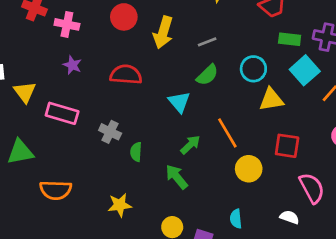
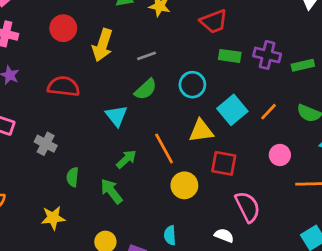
cyan square: (305, 70) -> (232, 110), moved
yellow triangle: (271, 100) -> (201, 131), moved
green semicircle: (136, 152) -> (73, 177), moved

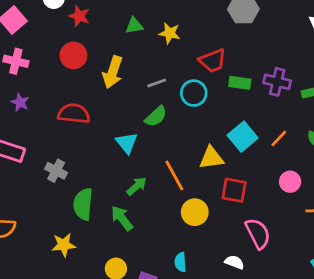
red trapezoid: (214, 21) -> (213, 61), moved
cyan circle: (192, 85) -> (194, 93), moved
green semicircle: (73, 177) -> (83, 204), size x1.6

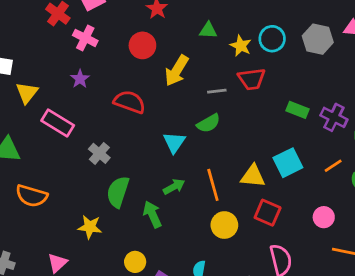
red trapezoid: (213, 61) -> (252, 79), moved
cyan circle: (194, 93) -> (272, 39), moved
orange line: (279, 139) -> (333, 166), moved

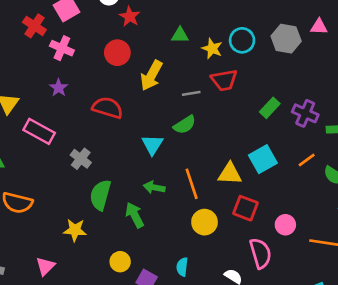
green rectangle: (298, 110) -> (270, 108), turned -66
green arrow: (174, 187) -> (154, 187), turned -138
pink circle: (324, 217) -> (285, 225), moved

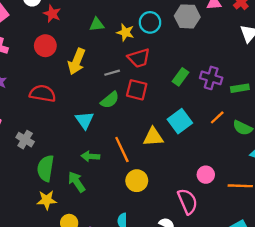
red square: (246, 208) -> (137, 90), moved
yellow star: (75, 230) -> (47, 200), moved

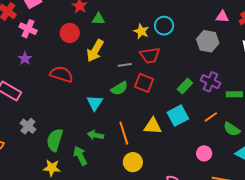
gray hexagon: (187, 16) -> (208, 41), moved
green triangle: (97, 24) -> (98, 19), moved
green rectangle: (180, 77) -> (185, 86), moved
gray cross: (25, 140) -> (28, 126), moved
pink circle: (206, 175) -> (204, 153), moved

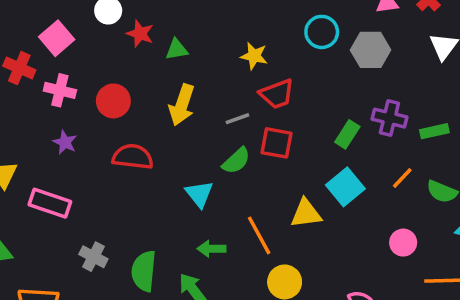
cyan circle: (164, 26) -> (322, 32), moved
red circle: (70, 33) -> (113, 101), moved

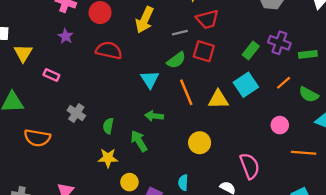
pink rectangle: (50, 203) -> (51, 75), size x0.6
orange line: (259, 235) -> (186, 92), moved
green semicircle: (144, 271) -> (108, 126), size x0.6

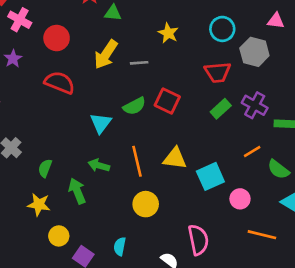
red trapezoid: (208, 19) -> (218, 72), moved
gray line: (180, 33) -> (139, 63), moved
cyan square: (246, 85) -> (210, 176), moved
orange line: (186, 92) -> (137, 161), moved

